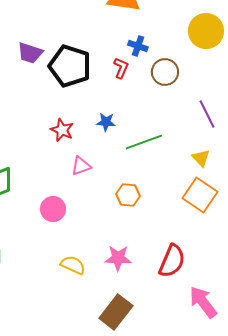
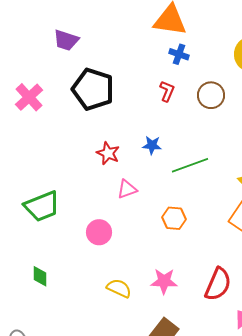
blue cross: (138, 46) -> (179, 54), moved
purple trapezoid: (30, 53) -> (66, 40), moved
black pentagon: (70, 66) -> (93, 89), moved

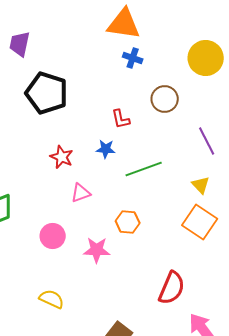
purple trapezoid: (66, 40) -> (20, 44), turned 84
red L-shape: (167, 91) -> (121, 119), moved, turned 145
pink star: (164, 281) -> (97, 250), moved
yellow semicircle: (119, 288) -> (52, 299), moved

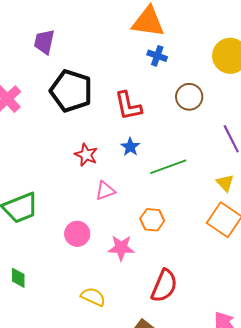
red L-shape: (121, 119) -> (128, 106), moved, size x1.5
blue star: (106, 149) -> (130, 147), turned 30
red semicircle: (172, 288) -> (164, 286), moved
yellow semicircle: (52, 299) -> (93, 297), moved

